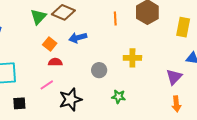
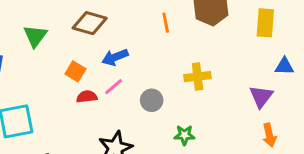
green triangle: (38, 17) -> (35, 36), moved
pink line: (47, 85) -> (114, 87), moved

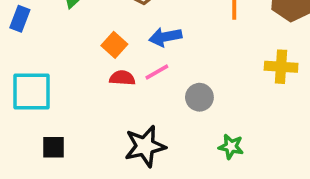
yellow cross: (198, 77) -> (281, 67), moved

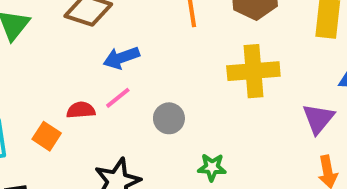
orange square: (114, 45) -> (47, 136), moved
yellow cross: (281, 67) -> (253, 71), size x1.4

